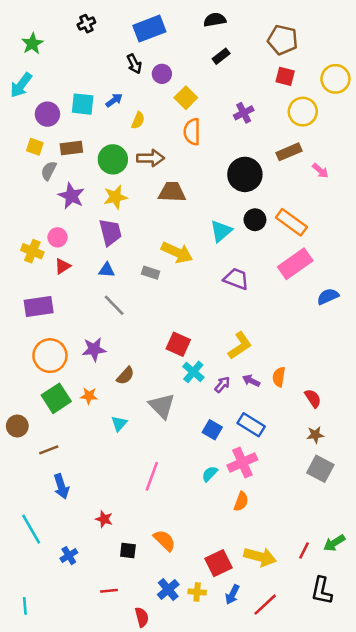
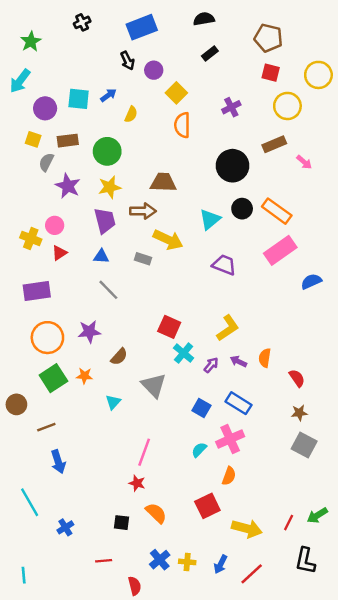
brown arrow: (151, 158) -> (143, 211), moved
red star: (104, 519) -> (137, 483), moved
red square: (218, 563) -> (207, 506), moved

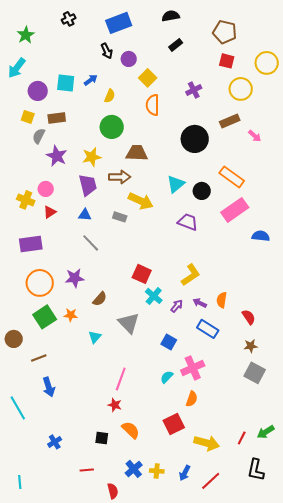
green circle: (107, 151) -> (112, 127), moved
black circle: (242, 209) -> (202, 191), moved
blue semicircle: (311, 281) -> (261, 236), turned 30
blue rectangle: (238, 403) -> (208, 329), moved
cyan line: (30, 502) -> (18, 408), moved

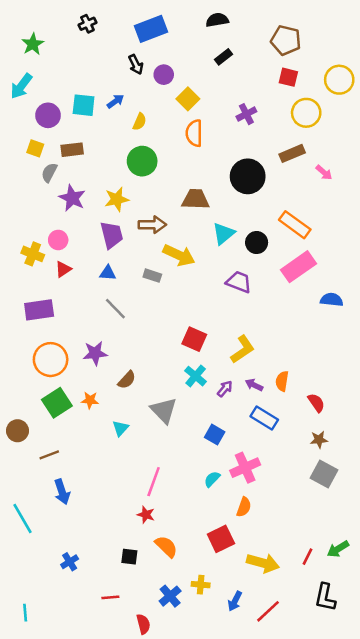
brown trapezoid: (137, 153) -> (196, 199), moved
red square: (142, 274) -> (194, 339), moved
yellow cross: (157, 471) -> (201, 585), moved

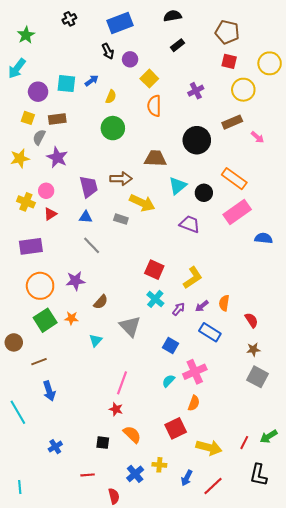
yellow star: (117, 199) -> (20, 158), moved
purple arrow: (254, 385) -> (202, 306), turned -64

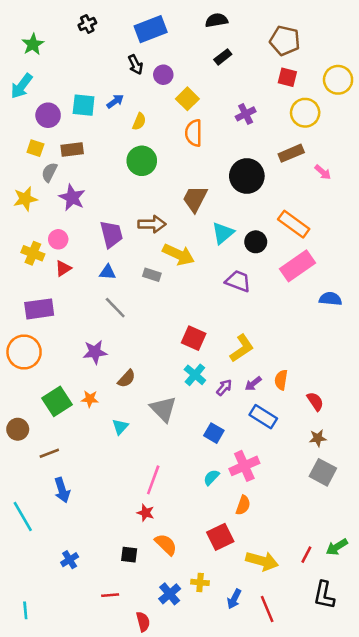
brown trapezoid: (155, 158) -> (195, 199), turned -65
orange circle: (40, 286) -> (24, 352), moved
red line: (213, 486) -> (267, 609), turned -70

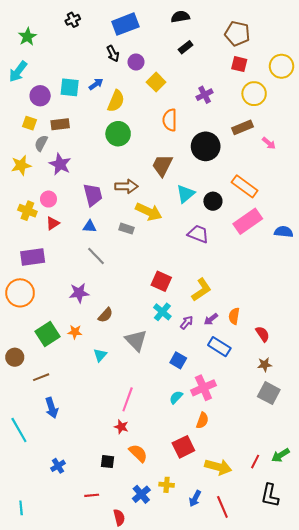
yellow semicircle: (139, 122) -> (116, 101), size x1.5
orange semicircle: (194, 133) -> (170, 120), moved
blue semicircle: (330, 299) -> (284, 232), moved

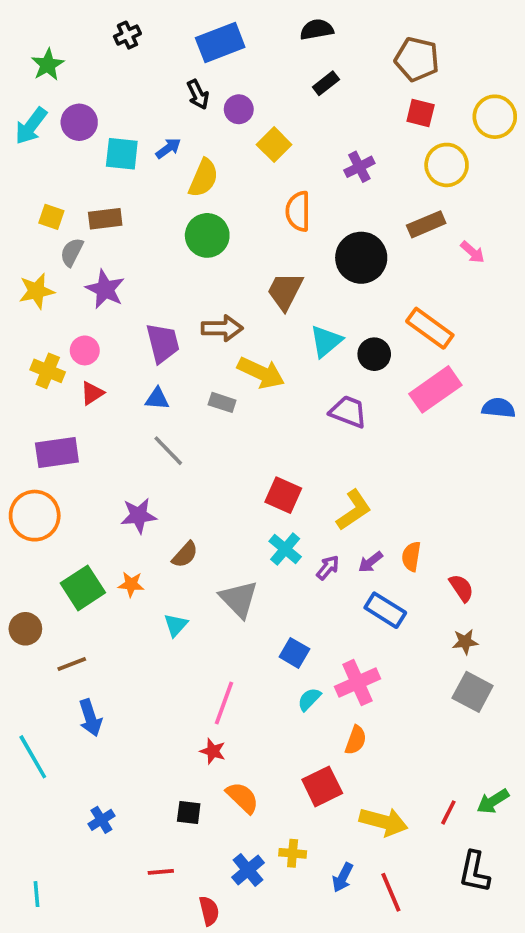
purple circle: (40, 96) -> (79, 122), moved
blue square: (178, 360) -> (294, 653), moved

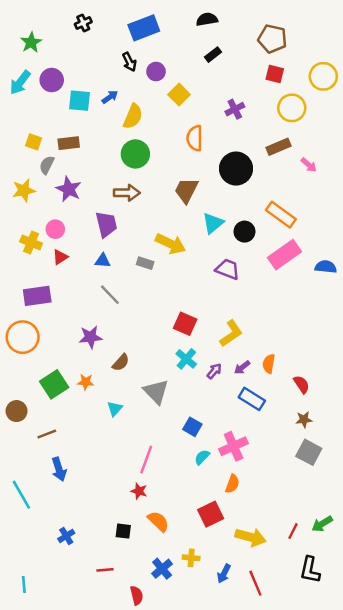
brown arrow: (222, 328) -> (127, 193), moved

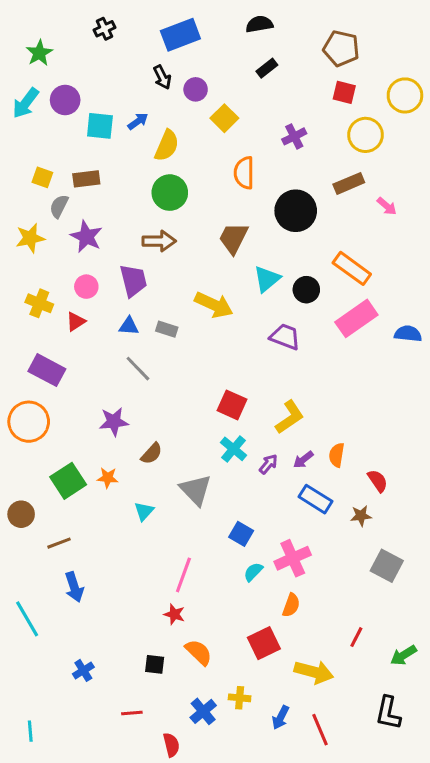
pink circle: (55, 229) -> (86, 287), moved
gray rectangle: (145, 263) -> (167, 329), moved
purple rectangle: (37, 296) -> (47, 370), turned 36
brown star: (304, 420) -> (361, 516), moved
red line: (293, 531) -> (356, 637), moved

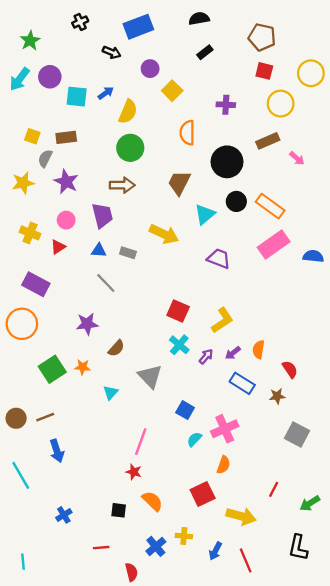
black arrow: (162, 77) -> (112, 52), moved, turned -42
purple cross: (294, 136) -> (226, 105), turned 30
black circle: (306, 290) -> (236, 201), moved
brown circle: (21, 514) -> (16, 418), moved

